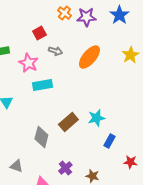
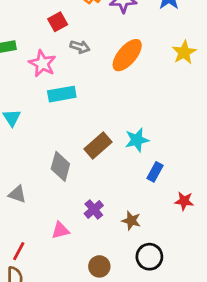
gray triangle: (16, 166) -> (17, 194), moved

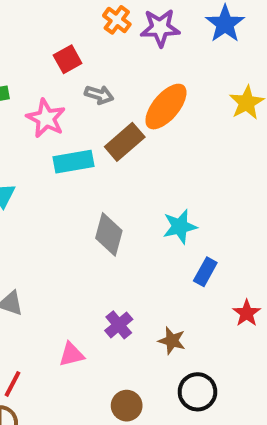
brown rectangle: (98, 145) -> (125, 142), moved
gray diamond: (60, 166) -> (109, 234), moved
red star: (184, 201) -> (247, 313), turned 30

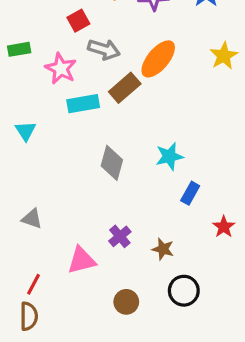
gray arrow: (99, 95) -> (104, 49), size x1.4
pink triangle: (72, 354) -> (82, 260), size x1.4

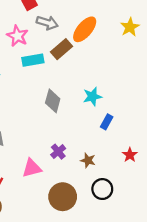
red star: (224, 227) -> (130, 155), moved
brown circle: (126, 302) -> (63, 197), size x1.6

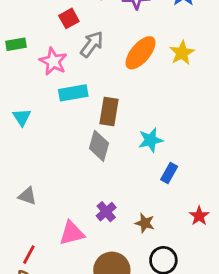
gray arrow: (47, 23) -> (92, 44), turned -70
yellow star: (130, 27) -> (182, 53), moved
brown rectangle: (62, 49) -> (109, 111), moved, turned -40

